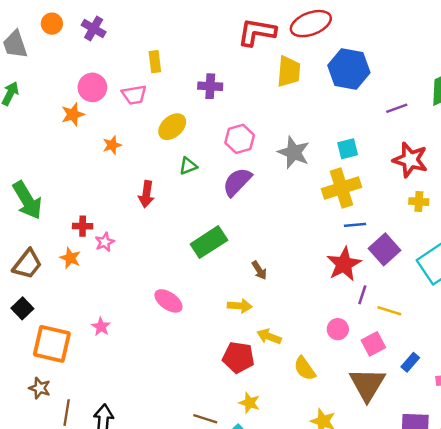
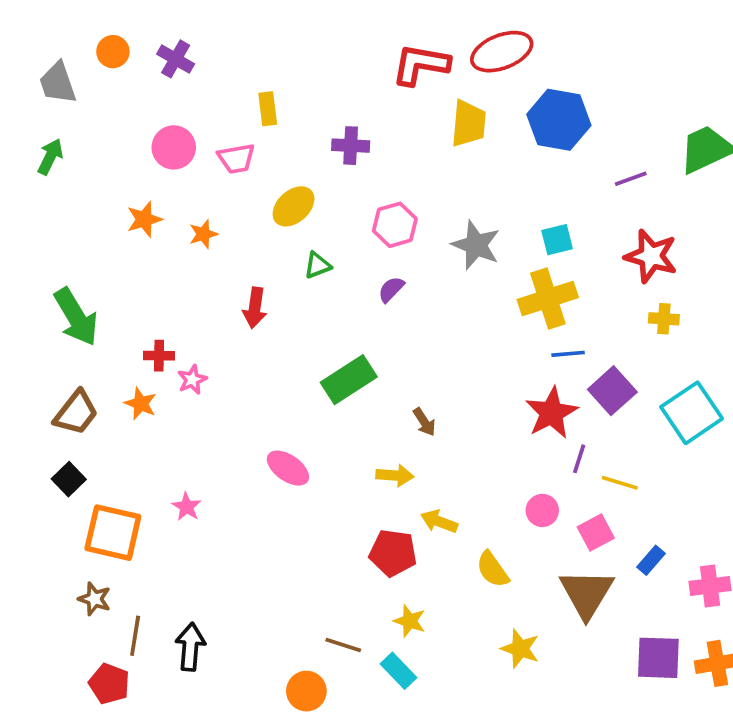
orange star: (73, 114) -> (144, 219), moved
purple semicircle: (237, 182) -> (391, 289), size x0.6

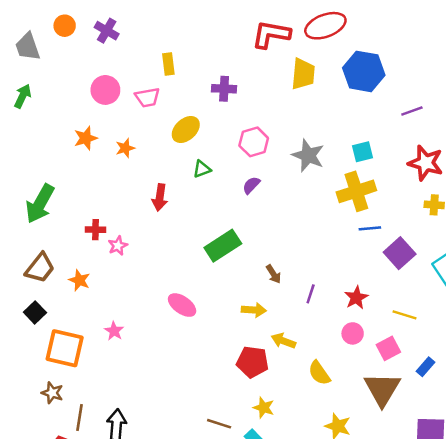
green arrow: (76, 317) -> (40, 204), turned 60
orange star: (141, 404) -> (79, 280), moved
red star: (551, 413) -> (356, 298), moved, size x0.7
purple line: (579, 459) -> (311, 294), moved

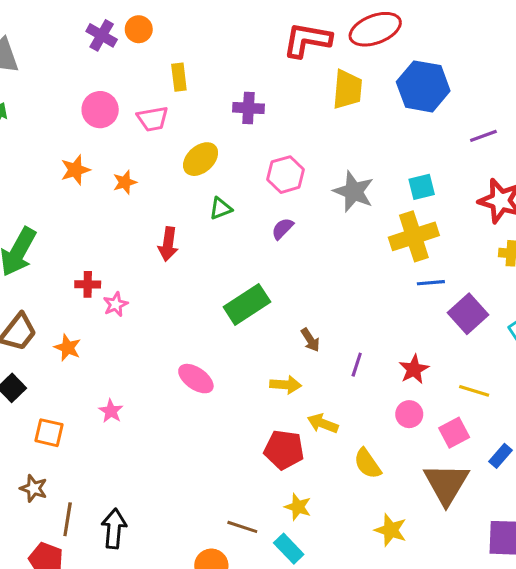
orange circle: (65, 26) -> (139, 29), moved
orange square: (65, 348) -> (49, 433), size x0.6

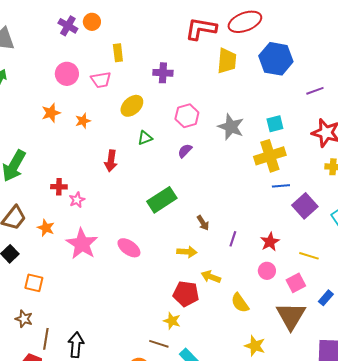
pink star: (111, 411) -> (82, 244), moved, size x2.0
yellow star: (298, 507) -> (172, 321), moved

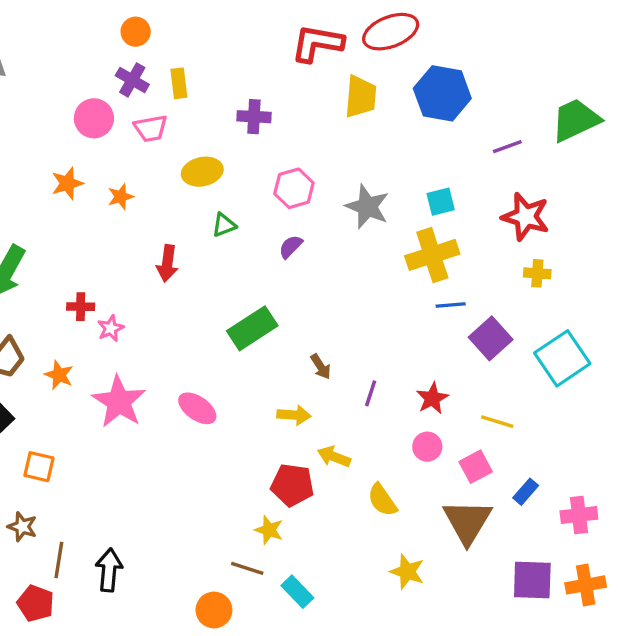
purple cross: (68, 26) -> (132, 80), moved
yellow ellipse: (132, 106) -> (202, 172), turned 30

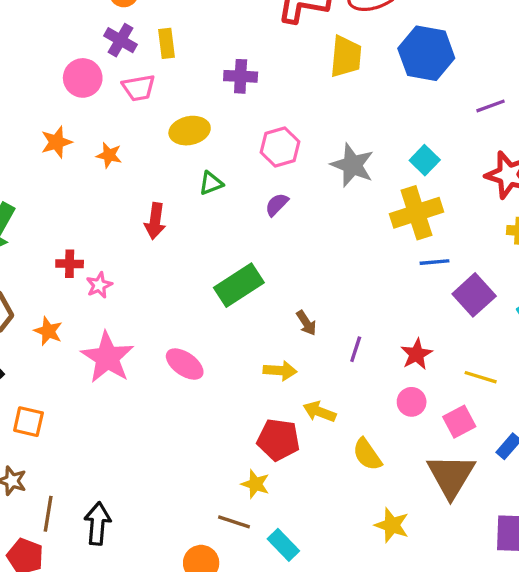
orange star: (121, 197) -> (109, 155), turned 30
cyan square: (441, 202) -> (425, 160), turned -32

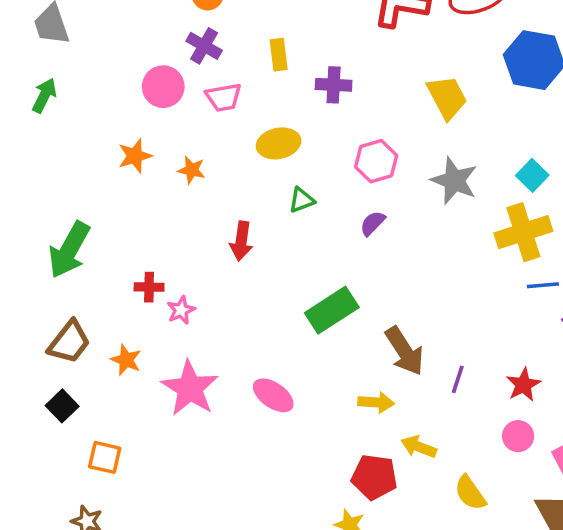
yellow rectangle: (167, 43) -> (279, 55), moved
yellow trapezoid: (346, 57) -> (447, 97), moved, turned -33
brown arrow: (306, 323) -> (405, 351), size x1.8

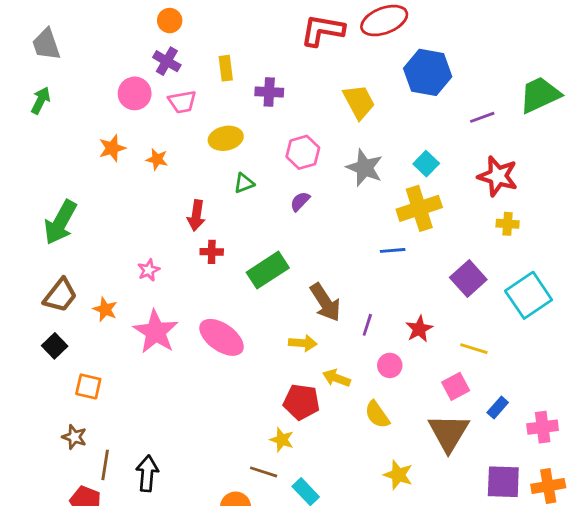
blue line: (543, 285) -> (393, 250), moved
red cross: (149, 287) -> (212, 252), moved
pink ellipse: (273, 395) -> (222, 337), size x1.4
pink circle: (518, 436) -> (390, 365), moved

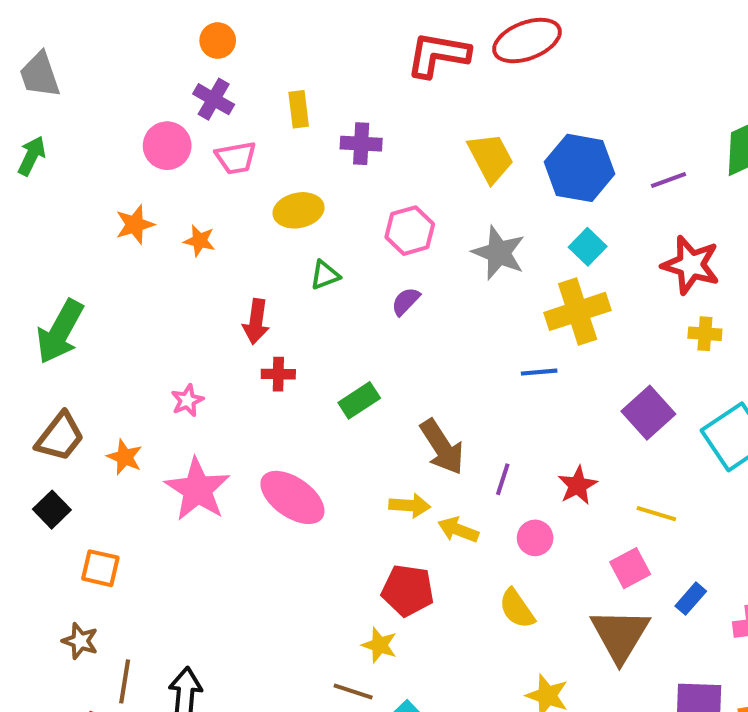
blue hexagon: (428, 72) -> (580, 168), moved
green rectangle: (268, 270) -> (359, 400), size x0.7
yellow arrow: (336, 378) -> (458, 530), moved

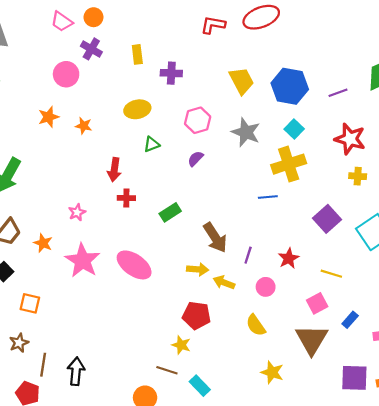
red L-shape: (438, 55) -> (213, 25), size x0.7
pink trapezoid: (236, 158) -> (62, 22), moved, turned 45
brown star: (80, 641) -> (19, 343), turned 30

